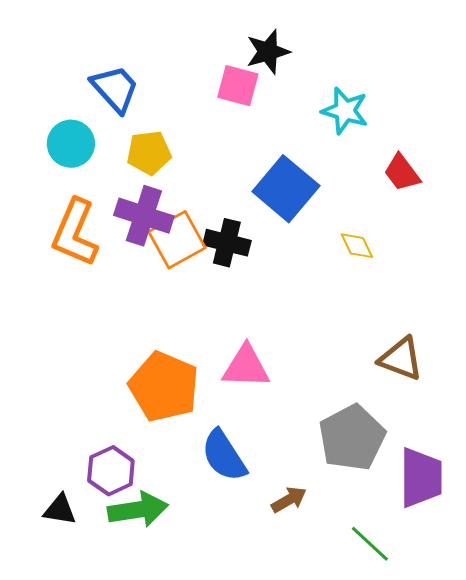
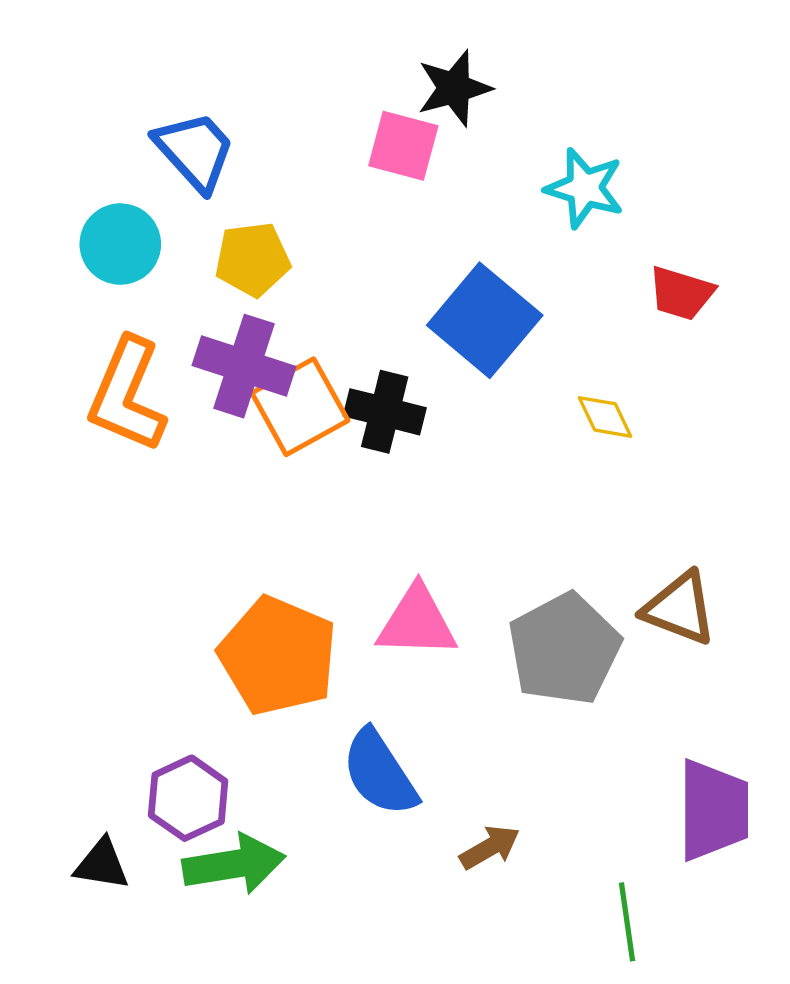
red trapezoid: (402, 173) -> (681, 293), turned -36
gray pentagon: (352, 438) -> (564, 649), moved
green line: (370, 544) -> (627, 922), turned 39

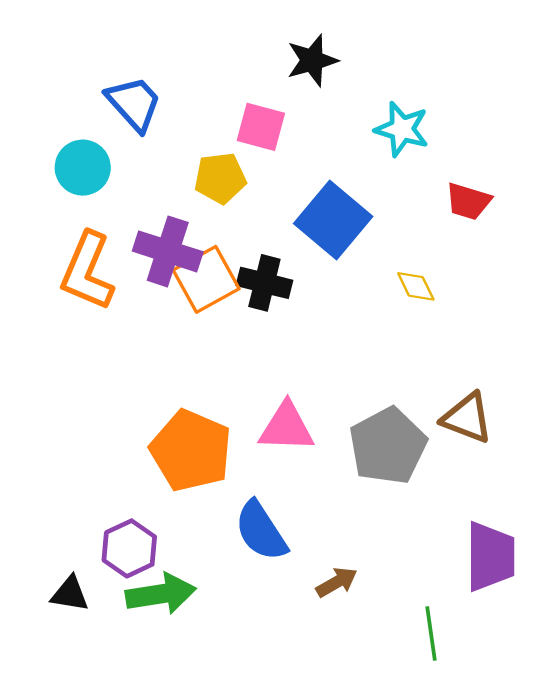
pink square: (403, 146) -> (261, 127), moved
yellow pentagon: (252, 259) -> (220, 178), moved

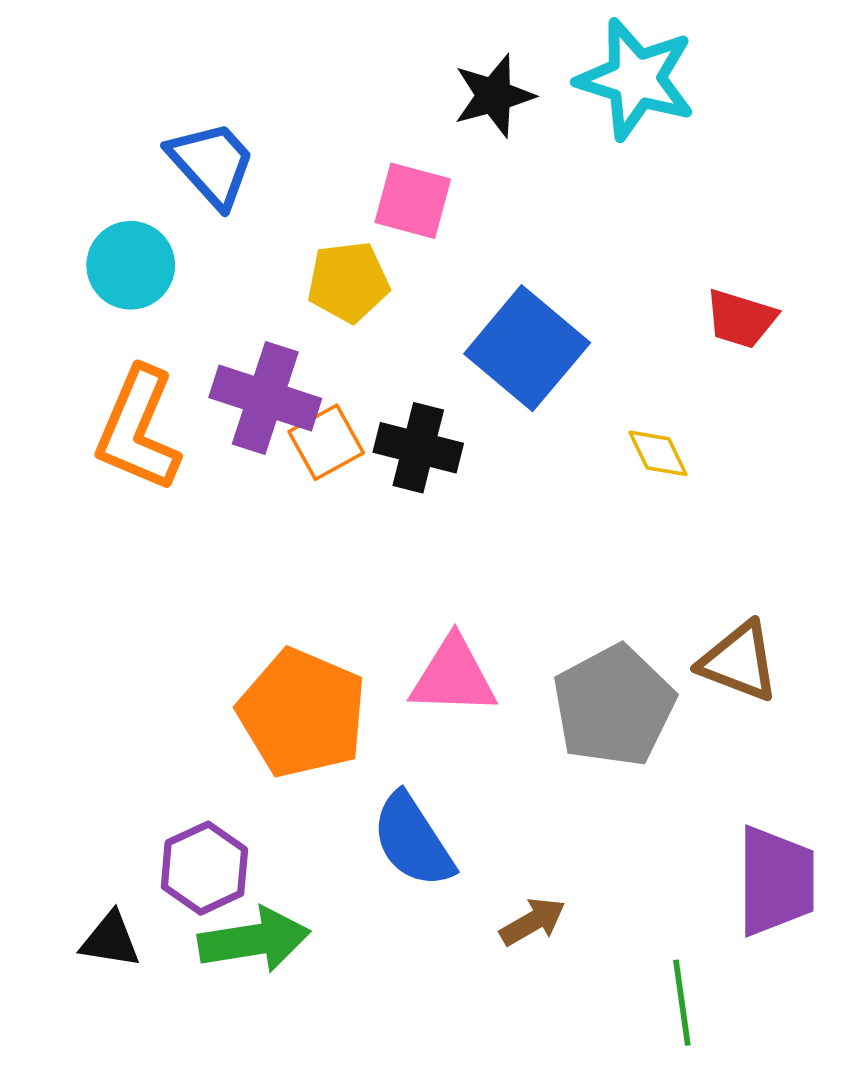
cyan star: (402, 129) -> (636, 79), moved, size x1.4
orange square: (206, 279) -> (326, 442), size x0.7

